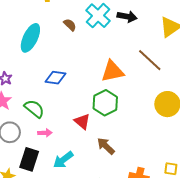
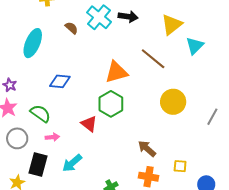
brown arrow: (106, 146) -> (147, 149), moved

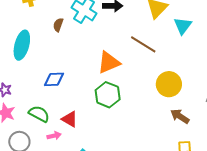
brown semicircle: (71, 28) -> (58, 25), turned -104
red triangle: (89, 124) -> (70, 119), moved
brown arrow: (147, 149) -> (180, 116), moved

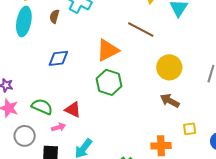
cyan ellipse: (22, 45) -> (24, 21), moved
blue diamond: (54, 79) -> (58, 58), moved
brown arrow: (180, 116) -> (170, 101), moved

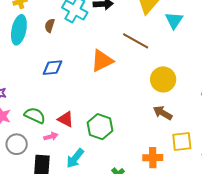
green hexagon: (109, 82) -> (100, 127), moved
yellow square: (190, 129) -> (182, 141), size x1.5

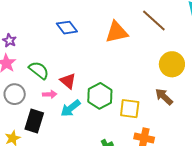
blue diamond: (52, 68) -> (67, 28), turned 45
yellow square: (182, 141) -> (130, 109), moved
cyan arrow: (75, 158) -> (71, 108), moved

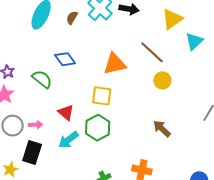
yellow circle: (172, 64) -> (162, 80), moved, size x0.7
green semicircle: (39, 70) -> (42, 79), moved
pink arrow: (50, 94) -> (36, 125), moved
yellow square: (130, 109) -> (102, 96), moved

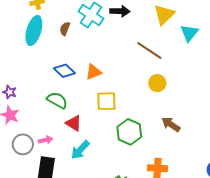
orange triangle: (115, 64) -> (94, 72), moved, size x0.7
green semicircle: (42, 79) -> (57, 100), moved
yellow circle: (162, 80) -> (157, 83), moved
green hexagon: (98, 128) -> (129, 132), moved

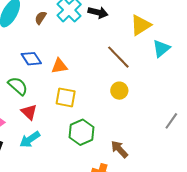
brown arrow: (171, 124) -> (119, 149), moved

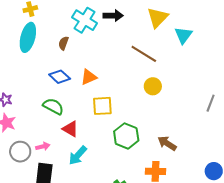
brown semicircle: (41, 18) -> (64, 43), moved

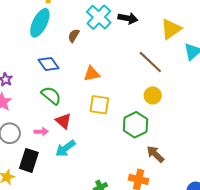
blue diamond: (60, 77) -> (48, 64), moved
green hexagon: (126, 136) -> (135, 125), moved
pink arrow: (43, 146) -> (41, 132), moved

